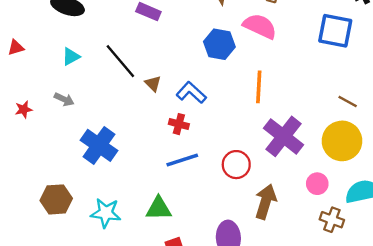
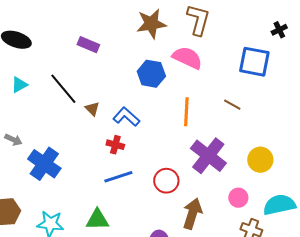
gray arrow: (64, 99) -> (13, 140), moved
brown line: (348, 102) -> (232, 105), moved
yellow circle: (342, 141) -> (260, 160), size x0.7

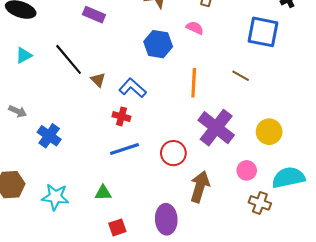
pink semicircle: (187, 58) -> (195, 28), size x0.6
blue cross: (44, 164) -> (49, 136), size x0.7
green triangle: (97, 220) -> (103, 193), size x0.7

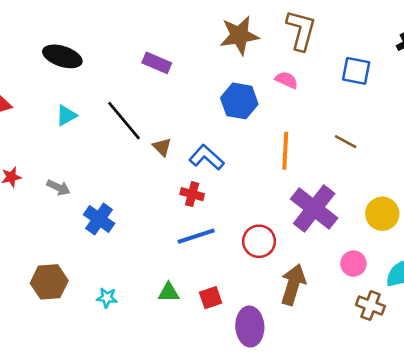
blue square: (263, 32) -> (356, 71), moved, size x0.7
cyan star: (55, 197) -> (107, 298), size x0.6
red square: (117, 227) -> (211, 298), moved

